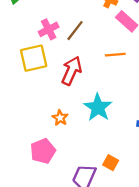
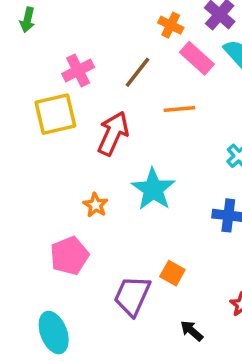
brown line: (75, 31) -> (137, 72), moved

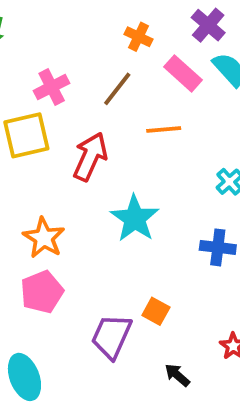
orange cross: (171, 25) -> (139, 37), moved
orange star: (96, 205) -> (44, 238), moved, size x1.5

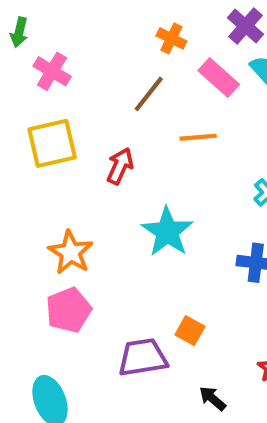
pink cross: (52, 87) -> (52, 71), moved, turned -32
red arrow: (90, 157) -> (120, 166), size x0.7
purple trapezoid: (111, 336) -> (143, 357), turned 57

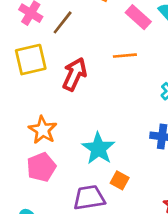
brown line: (149, 94) -> (63, 22), moved
red arrow: (120, 166) -> (75, 74), size x1.4
cyan star: (167, 232) -> (98, 148), moved

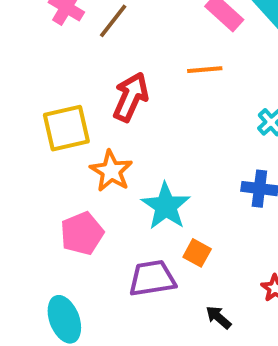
yellow square: (31, 60) -> (66, 128), moved
orange star: (43, 130) -> (111, 171), moved

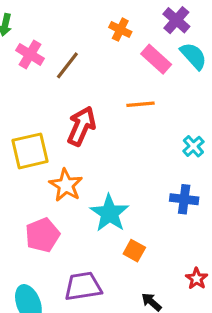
purple trapezoid: (152, 278) -> (83, 286), moved

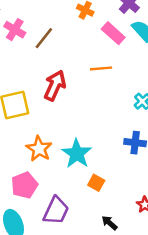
orange star: (66, 185) -> (39, 149), moved
pink pentagon: (42, 235) -> (24, 185), moved
purple trapezoid: (83, 286) -> (56, 211), turned 124

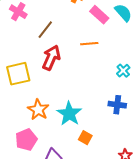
brown line: (44, 38) -> (45, 30), moved

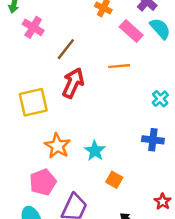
cyan star: (69, 114) -> (95, 151), size x0.7

